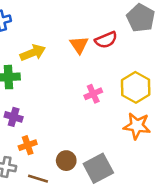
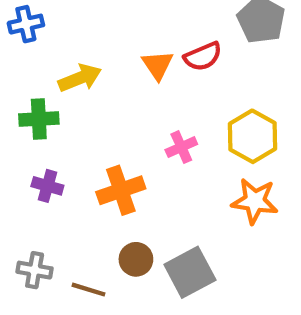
orange cross: (28, 145) -> (121, 190), moved, size x1.5

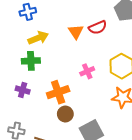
blue cross: (26, 24) -> (28, 12), moved
green cross: (39, 119) -> (31, 61), moved
brown circle: (136, 259) -> (65, 114), moved

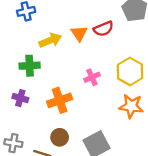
yellow arrow: (38, 38) -> (50, 40), moved
brown circle: (65, 114) -> (60, 137), moved

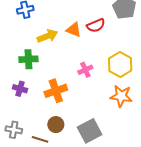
orange triangle: (79, 33) -> (74, 30), turned -35

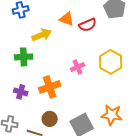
orange triangle: (74, 30) -> (67, 19), moved
purple cross: (20, 89) -> (21, 92), moved
orange star: (121, 96) -> (112, 115), moved

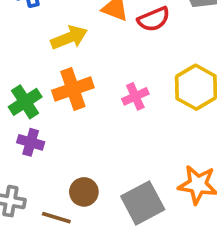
green cross: (24, 57) -> (25, 102), moved, turned -30
orange cross: (50, 87) -> (73, 89), moved

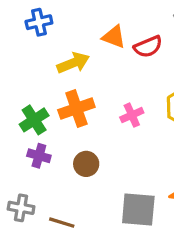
brown circle: (84, 192) -> (86, 164), moved
gray square: (143, 203) -> (138, 210), turned 33

